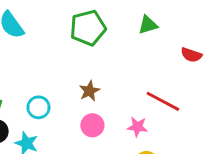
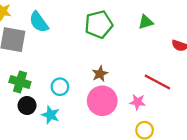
pink circle: (92, 125) -> (102, 101), size x1.6

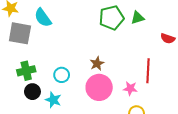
green pentagon: (99, 24) -> (112, 18), moved
green cross: (20, 82) -> (26, 71), turned -30
red line: (157, 82) -> (148, 71), turned 65

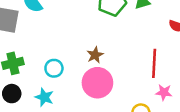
pink star: (130, 88) -> (164, 92), moved
black circle: (32, 92) -> (12, 94), moved

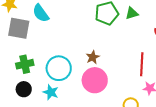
cyan circle: (54, 68) -> (59, 68), size x1.6

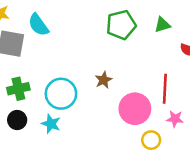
green triangle: (132, 13) -> (162, 25), moved
pink circle: (95, 80) -> (135, 109), moved

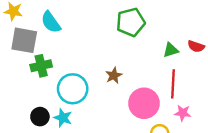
green triangle: (162, 25) -> (171, 50), moved
green cross: (18, 89) -> (41, 66), moved
black circle: (17, 120) -> (40, 117), moved

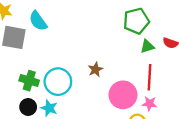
green pentagon: (131, 22) -> (136, 21), moved
green cross: (41, 66) -> (29, 81), moved, turned 30
pink star: (183, 113) -> (149, 104), moved

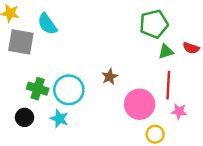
pink star: (149, 104) -> (179, 111), moved
black circle: (28, 107) -> (25, 117), moved

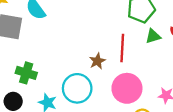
red line: (168, 85) -> (122, 48), moved
cyan circle: (69, 90) -> (77, 88), moved

